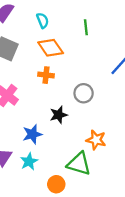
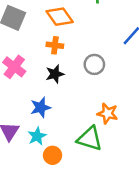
black star: (59, 115) -> (55, 74), moved
orange circle: (56, 184) -> (53, 155), moved

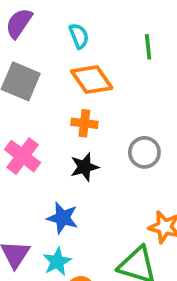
blue star: (41, 107) -> (63, 218), turned 30

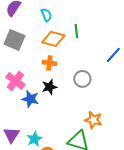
green line: (148, 47) -> (76, 31), moved
orange diamond: (92, 80) -> (53, 39), turned -40
blue star: (63, 218) -> (30, 99), moved

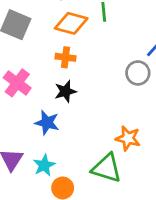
gray circle: (82, 79) -> (138, 73), moved
blue star: (30, 99) -> (47, 123), moved

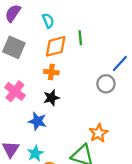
orange diamond: (71, 23) -> (56, 46), turned -30
orange star: (128, 138) -> (98, 133), turned 30

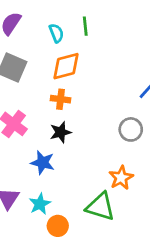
green line: (80, 38) -> (85, 26), moved
gray circle: (106, 84) -> (131, 129), moved

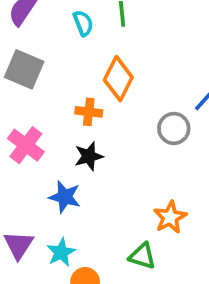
orange diamond: (66, 66) -> (118, 79), moved, turned -48
gray circle: (131, 129) -> (174, 128), moved
green triangle: (100, 207) -> (142, 256), size x0.7

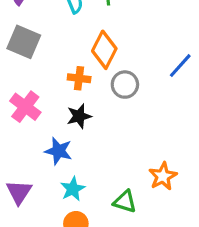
gray circle: (174, 128) -> (125, 85), moved
orange star: (170, 217) -> (163, 176), moved
cyan star: (61, 252) -> (73, 189), moved

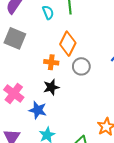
pink cross: (25, 107) -> (14, 93), moved

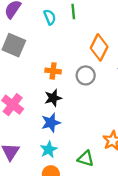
orange diamond: (68, 44) -> (99, 47), moved
blue star: (38, 110) -> (51, 123), moved, turned -30

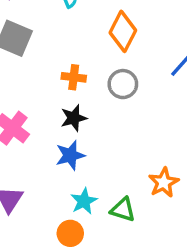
orange diamond: (99, 47) -> (123, 31), moved
cyan star: (49, 150) -> (84, 201), moved

